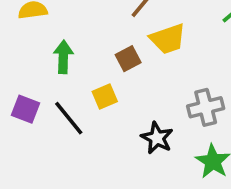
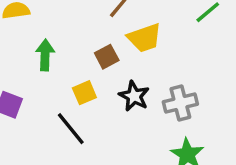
black line: (69, 118) -> (71, 129), moved
black star: (157, 138) -> (134, 96), moved

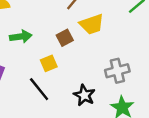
green arrow: (45, 55) -> (21, 36), turned 80
black star: (134, 96) -> (84, 95), moved

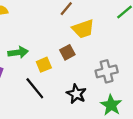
green arrow: (21, 36) -> (18, 52), moved
brown square: (65, 38) -> (67, 52), moved

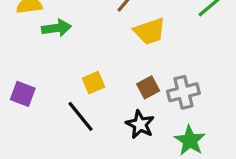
green arrow: (18, 52) -> (57, 28), moved
brown square: (67, 52) -> (148, 87), moved

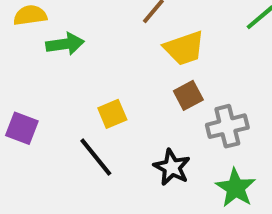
brown square: (148, 87) -> (188, 95), moved

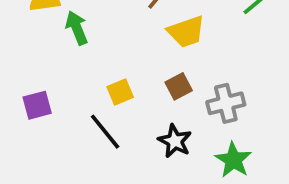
green arrow: (65, 44) -> (77, 28), turned -104
brown square: (188, 95) -> (179, 86), moved
purple square: (22, 128) -> (37, 105), turned -36

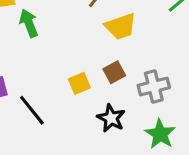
yellow square: (120, 92) -> (79, 83), moved
black line: (105, 132) -> (32, 110), moved

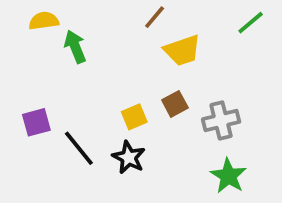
black star: (111, 118) -> (129, 157), moved

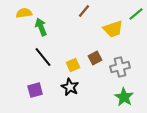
yellow trapezoid: (182, 50) -> (113, 29), moved
purple square: (36, 122) -> (35, 90), moved
black line: (79, 148) -> (43, 57), moved

